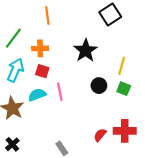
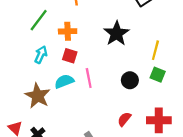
cyan arrow: (15, 70) -> (41, 55), size x0.7
black circle: (99, 86) -> (130, 80), moved
red semicircle: (100, 135) -> (124, 119), moved

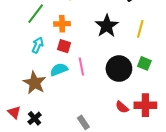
yellow line: (155, 50) -> (140, 29), moved
black circle: (130, 80) -> (119, 69), size x1.6
red semicircle: (124, 119) -> (122, 107), moved, turned -88

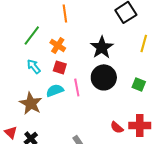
orange cross: (62, 24) -> (58, 45), turned 35
yellow line: (140, 29) -> (144, 43), moved
cyan arrow: (38, 45) -> (34, 66), turned -63
black circle: (119, 69) -> (104, 77), moved

